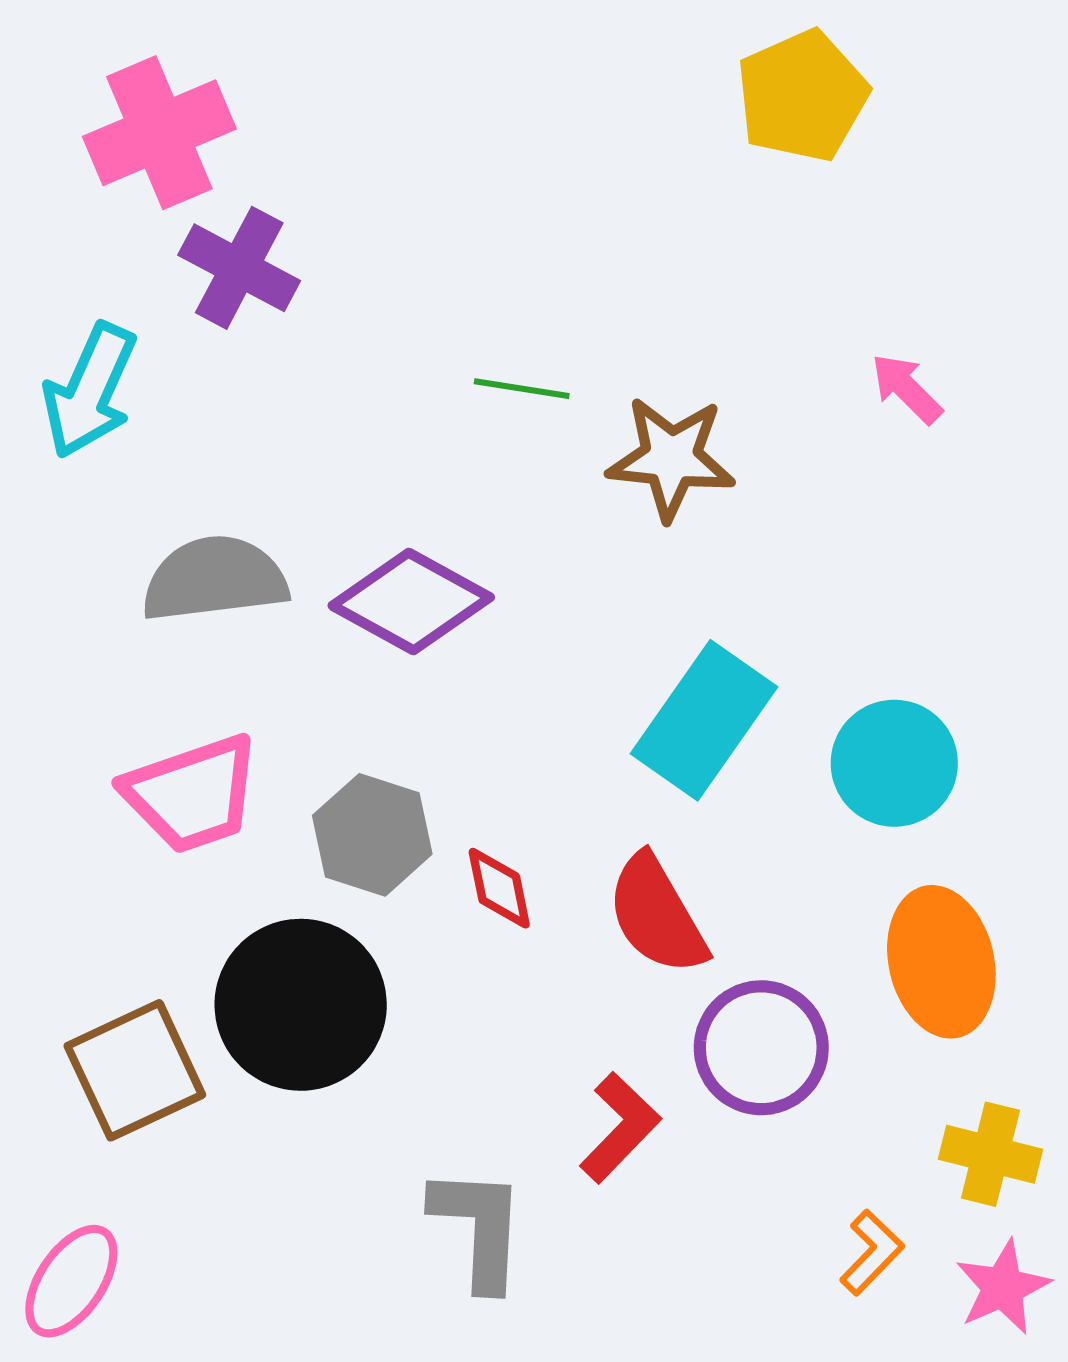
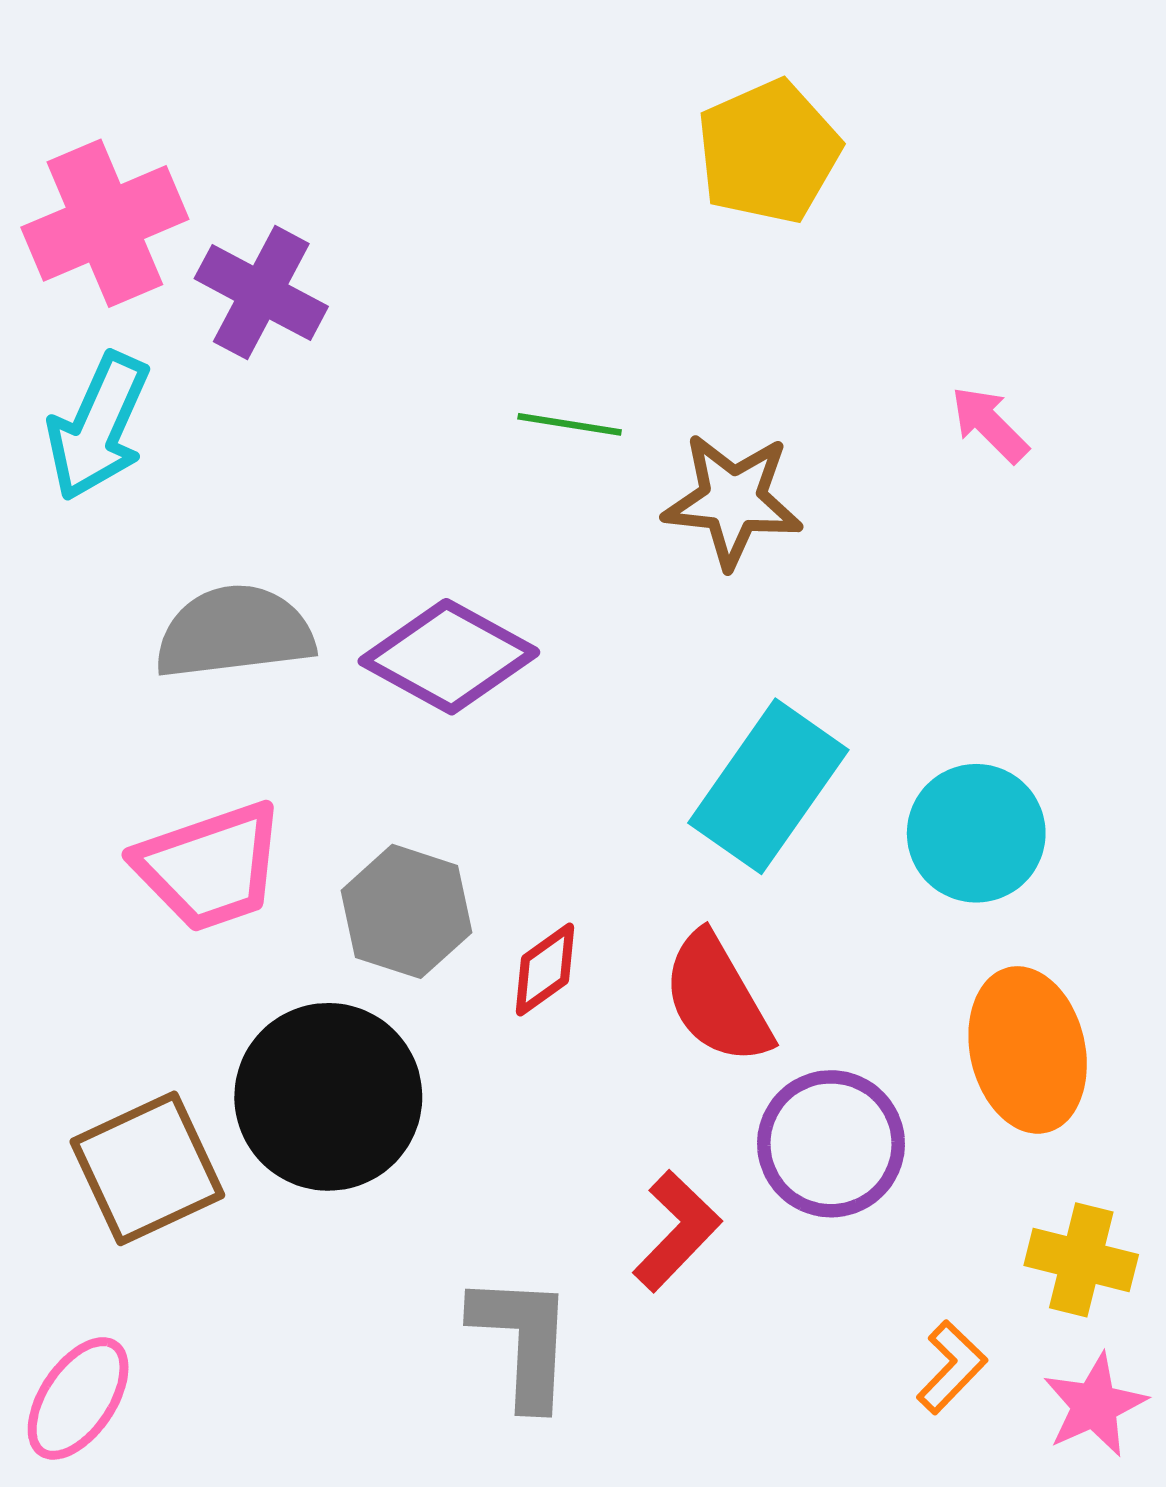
yellow pentagon: (802, 96) -> (768, 152), moved
pink cross: (159, 133) -> (105, 223), moved
red diamond: (499, 888) -> (545, 970), turned 66

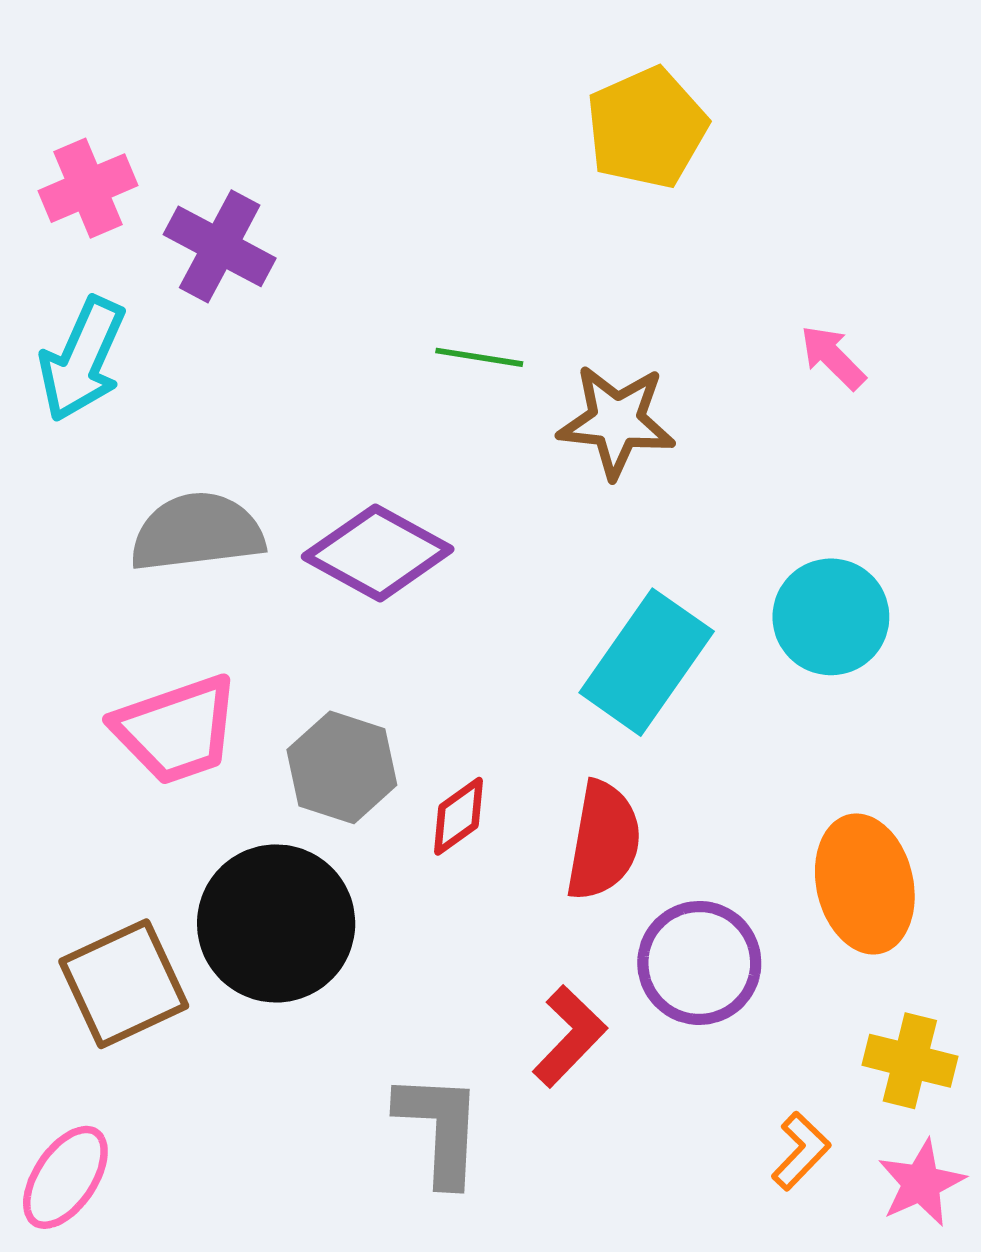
pink cross: (105, 223) -> (88, 188), size x0.7
cyan circle: (976, 833) -> (831, 617), moved
red semicircle: (717, 999) -> (603, 841), turned -140

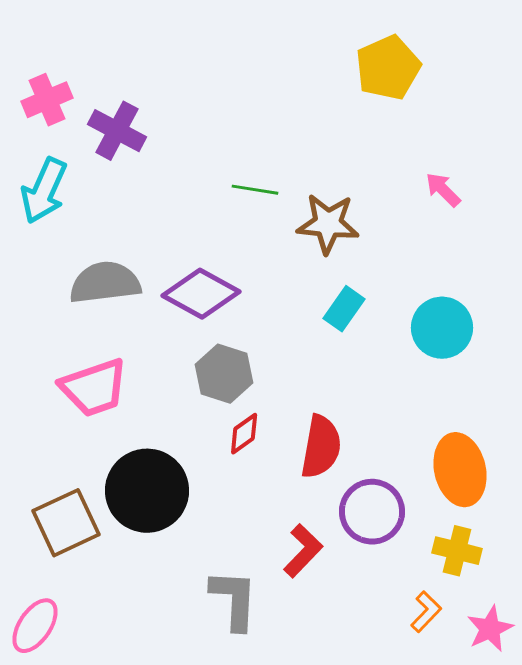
yellow pentagon: (647, 128) -> (388, 68), moved
cyan rectangle: (647, 662) -> (344, 309), moved, size x0.6
gray hexagon: (342, 767) -> (224, 374), moved
yellow cross: (910, 1061) -> (457, 551), moved

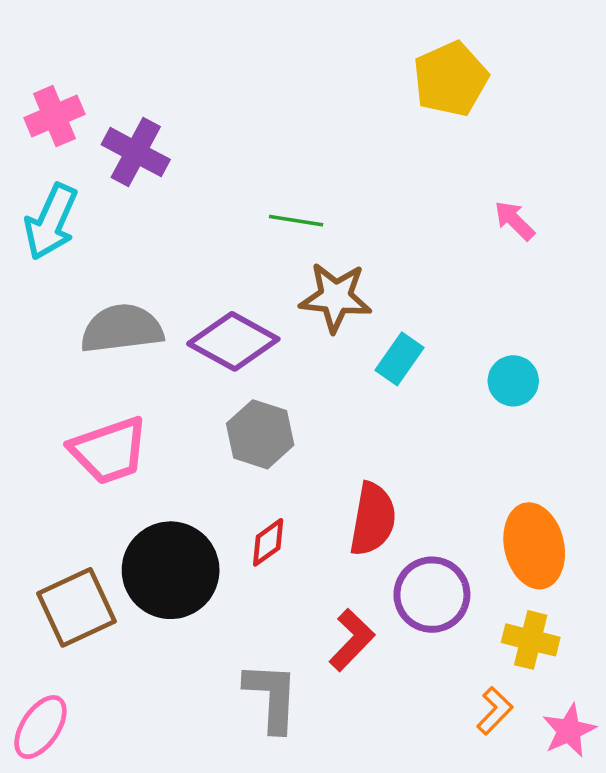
brown star: (328, 224) -> (336, 297), moved
cyan circle: (442, 328) -> (513, 381), size x0.7
red diamond: (244, 434) -> (268, 542), moved

